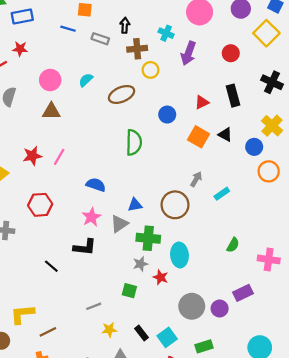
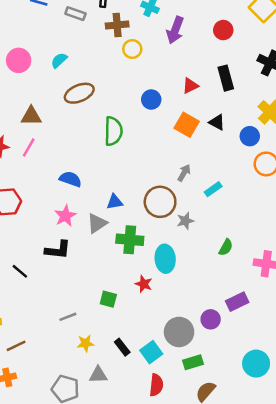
brown ellipse: (122, 94) -> (79, 93), moved
brown triangle: (51, 111) -> (31, 116), moved
gray star: (140, 264) -> (185, 221), moved
gray circle: (192, 306) -> (179, 332), moved

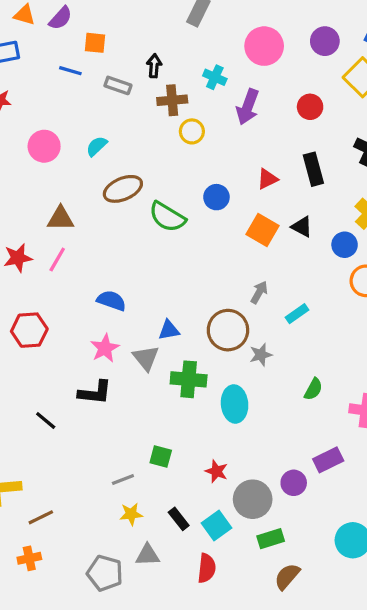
green semicircle: (113, 131) -> (167, 217), moved, turned 120
gray triangle: (97, 223) -> (146, 358), turned -35
red star: (144, 284) -> (216, 471), moved
gray line: (68, 317) -> (123, 480), moved
red semicircle: (156, 385) -> (207, 568), moved

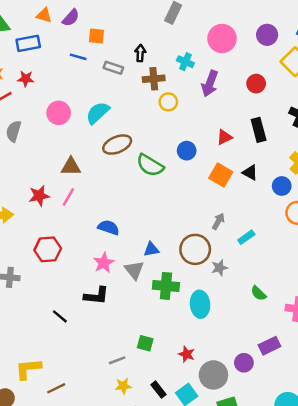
cyan semicircle: (97, 146) -> (98, 113), size x1.5
green semicircle: (313, 389) -> (259, 293), turned 105

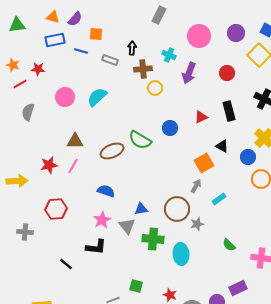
blue rectangle: (28, 43) -> (55, 40), moved
brown ellipse: (117, 145) -> (112, 151), moved
orange square: (221, 175) -> (204, 163), moved, turned 30

